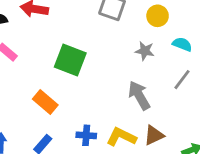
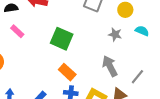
gray line: (182, 80) -> (137, 77), moved
orange rectangle: (45, 102) -> (67, 72), moved

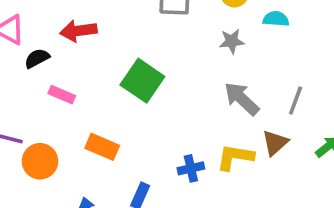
green square: (62, 39) -> (142, 81), turned 30
orange rectangle: (67, 72) -> (102, 147), moved

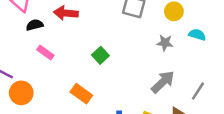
green square: (142, 81) -> (100, 55), size x0.6
gray arrow: (242, 99) -> (163, 82), turned 80
orange rectangle: (102, 147) -> (81, 94), moved

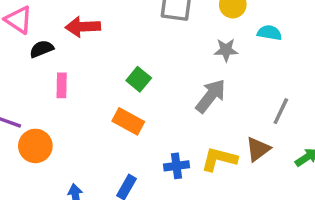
pink rectangle: (45, 52) -> (62, 85), turned 63
gray arrow: (163, 82) -> (211, 96), moved
orange rectangle: (81, 94) -> (128, 121), moved

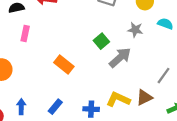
green square: (139, 79) -> (101, 41), moved
blue cross: (177, 166) -> (91, 109), moved

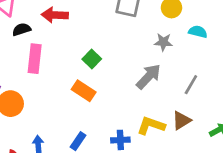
pink rectangle: (25, 33) -> (35, 59), size x1.5
green square: (101, 41) -> (92, 59), moved
gray line: (163, 76) -> (191, 85), moved

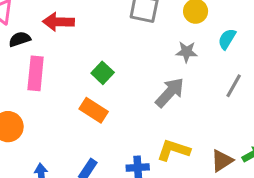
cyan semicircle: (198, 32) -> (227, 39), turned -72
gray line: (191, 85) -> (234, 86), moved
brown triangle: (182, 120) -> (222, 161), moved

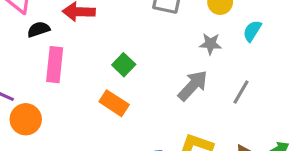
gray line: (234, 86) -> (241, 92), moved

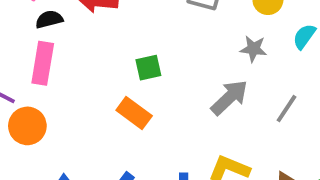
pink rectangle: (55, 65) -> (43, 63), moved
green square: (124, 65) -> (148, 68), turned 30

